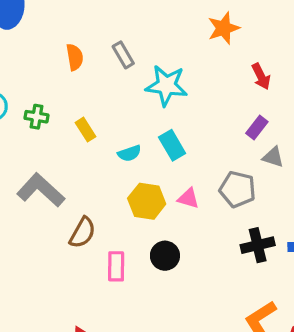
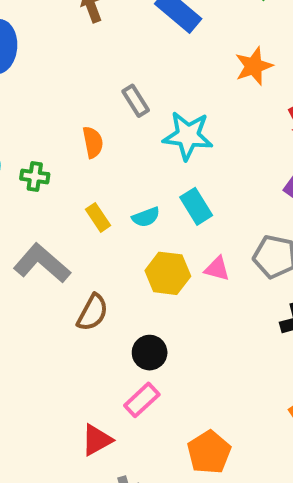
orange semicircle: (75, 57) -> (93, 142), moved
yellow rectangle: (86, 130) -> (98, 217), moved
black circle: (165, 256) -> (150, 353), moved
pink rectangle: (116, 266) -> (142, 400), moved, turned 48

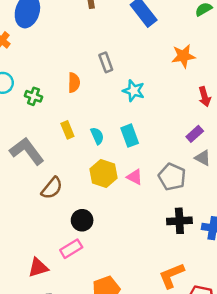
cyan star: (188, 136) -> (134, 91), size x0.7
cyan semicircle: (146, 217) -> (97, 136), turned -105

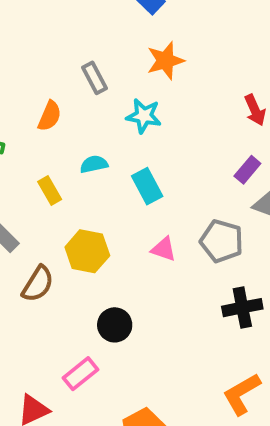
orange star: (183, 56) -> (165, 61), moved
orange semicircle: (74, 83) -> (50, 116), turned 30
cyan semicircle: (97, 136) -> (94, 164), moved, turned -70
yellow hexagon: (104, 173) -> (87, 251), moved
black circle: (82, 220) -> (115, 325), moved

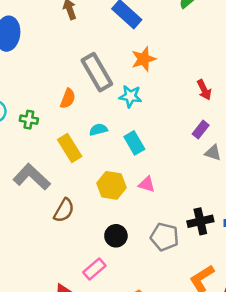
gray rectangle: (95, 78) -> (97, 72), size x1.8
yellow rectangle: (50, 191) -> (70, 148), size x1.5
gray pentagon: (222, 241) -> (165, 237), moved
yellow hexagon: (87, 251) -> (111, 185), moved

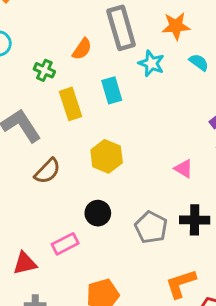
green cross: (29, 120) -> (44, 70), moved
cyan semicircle: (98, 130) -> (199, 62), moved, turned 36
cyan rectangle: (134, 143) -> (112, 90), moved
pink triangle: (147, 184) -> (184, 169), moved

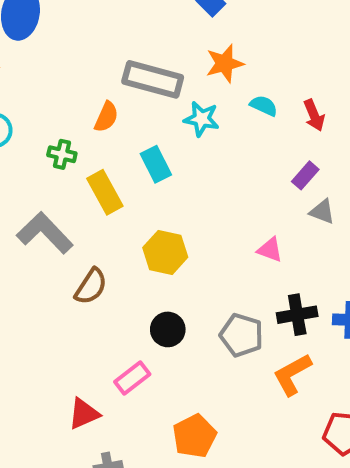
gray rectangle: (121, 28) -> (153, 79), turned -48
orange L-shape: (181, 284) -> (292, 374), moved

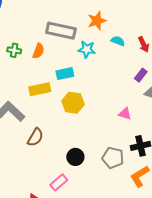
green cross: (62, 154) -> (14, 50), moved
cyan rectangle: (156, 164) -> (65, 74), turned -72
yellow rectangle: (105, 192) -> (40, 89), turned -70
yellow hexagon: (165, 252) -> (73, 103), moved

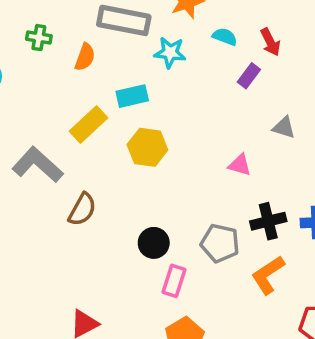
green cross: (14, 50) -> (39, 38), moved
purple rectangle: (141, 75) -> (249, 76), moved
yellow rectangle: (40, 89) -> (88, 124), turned -30
pink rectangle: (59, 182) -> (174, 281), moved, turned -30

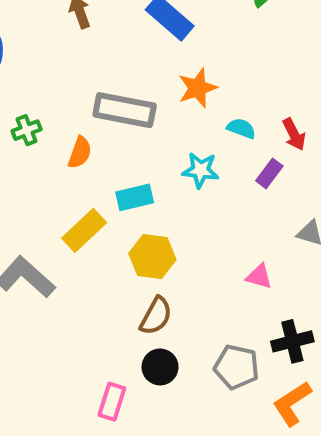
green cross: (39, 38) -> (27, 130), turned -30
cyan star: (170, 53) -> (201, 170), moved
brown semicircle: (82, 210) -> (156, 316), moved
pink rectangle: (174, 281) -> (112, 402), moved

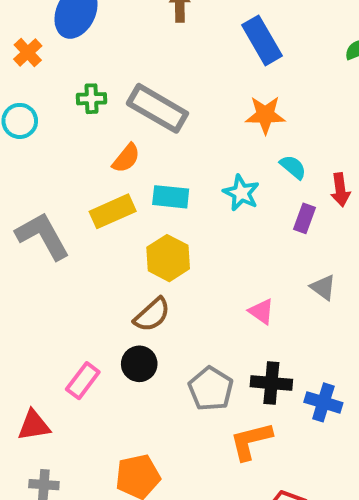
gray rectangle: (125, 110) -> (158, 108), moved
orange semicircle: (80, 152) -> (126, 158), moved
purple rectangle: (269, 173) -> (305, 218), turned -36

